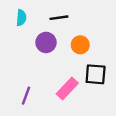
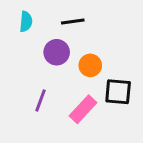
orange circle: (80, 45) -> (90, 65), moved
purple line: (26, 96) -> (41, 101), moved

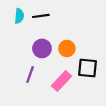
black line: (73, 22) -> (41, 16), moved
purple circle: (57, 52) -> (42, 48), moved

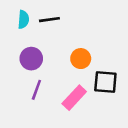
purple circle: (42, 48) -> (31, 59), moved

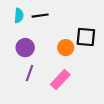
black square: (105, 82) -> (86, 37), moved

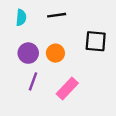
black line: (40, 16) -> (57, 15), moved
orange circle: (66, 48) -> (55, 53), moved

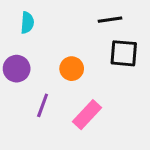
black line: (57, 15) -> (110, 20), moved
purple circle: (28, 53) -> (17, 69), moved

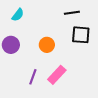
cyan semicircle: (27, 23) -> (18, 15), turned 32
purple line: (43, 105) -> (33, 77), moved

